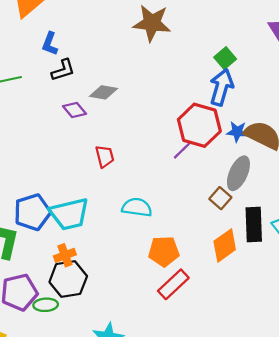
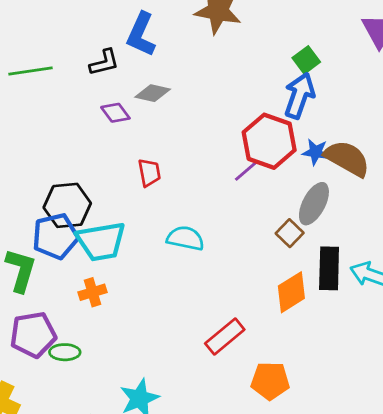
blue L-shape: (50, 44) -> (141, 34), moved, size x1.5
orange pentagon: (164, 251) -> (270, 381), moved
black hexagon: (68, 279) -> (67, 205), moved

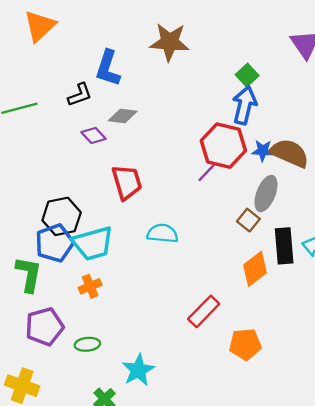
red trapezoid: (149, 173) -> (127, 182), size x1.5
green ellipse: (65, 352) -> (87, 344), moved

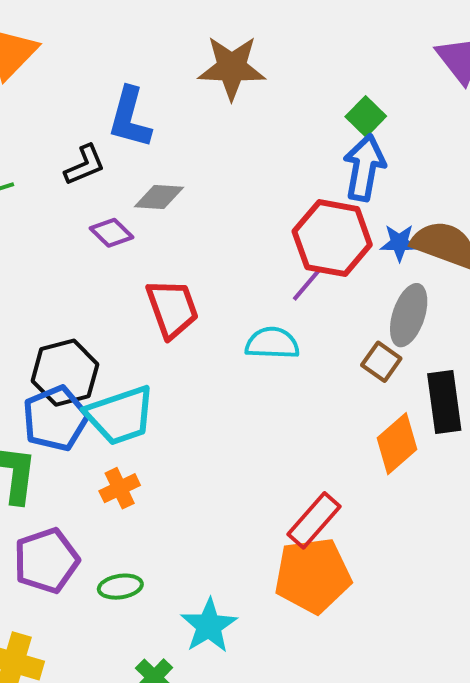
cyan semicircle: (162, 233) -> (272, 343), moved
orange pentagon: (245, 344) -> (313, 576), moved, size x1.4

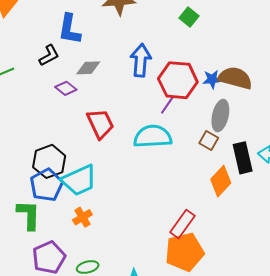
blue arrow: (364, 168) -> (141, 60), moved
cyan semicircle: (272, 343) -> (153, 136), size x1.4

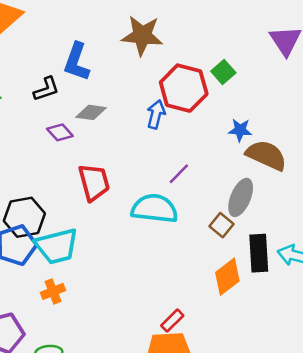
blue arrow: (141, 60) -> (156, 114), size x0.7
blue star: (212, 79) -> (240, 130), moved
red hexagon: (178, 80) -> (184, 88), moved
red rectangle: (182, 224) -> (172, 321), size x0.7

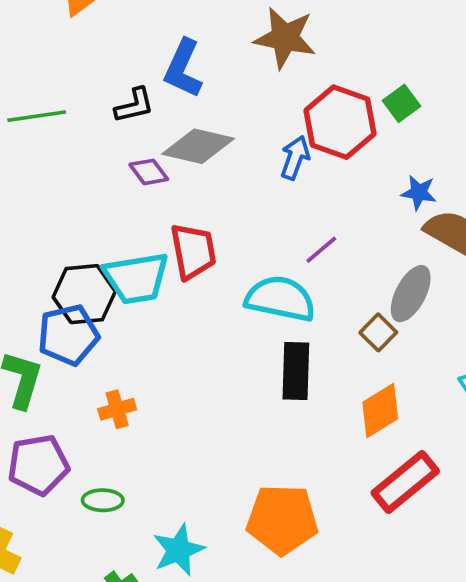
gray diamond: (91, 112) -> (198, 146), size x1.5
cyan trapezoid: (57, 246) -> (136, 278), moved
black rectangle: (259, 253) -> (296, 371), moved
red rectangle: (172, 321) -> (405, 482), moved, size x1.8

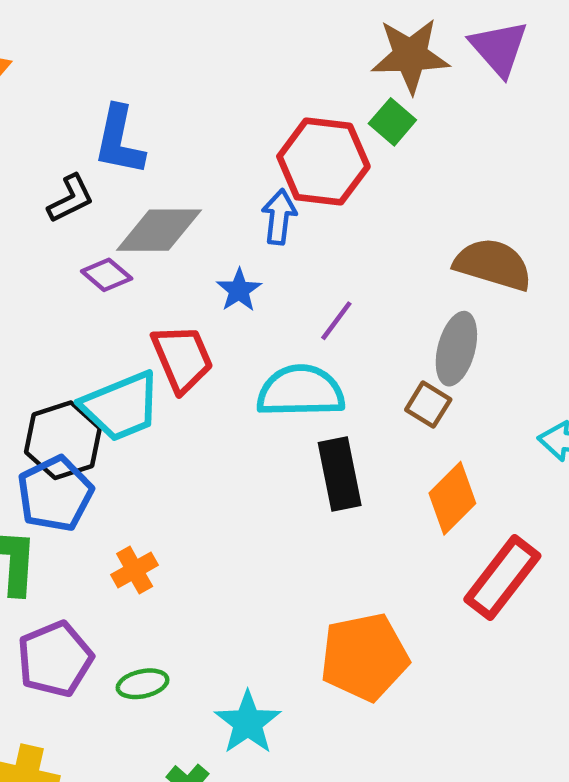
brown star: (285, 38) -> (410, 56), moved
blue star: (419, 193) -> (239, 290), moved, turned -30

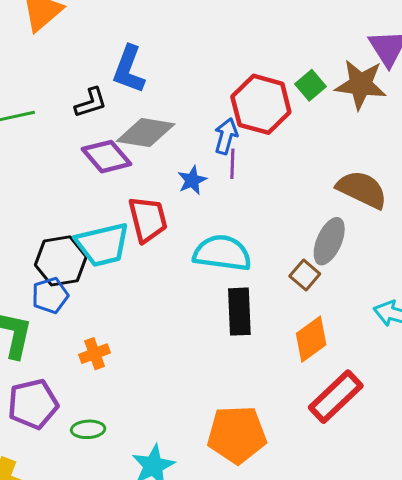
brown star: (410, 56) -> (361, 85), moved
purple diamond: (107, 275) -> (107, 157), size x1.5
purple line: (336, 321) -> (232, 164), moved, turned -44
blue pentagon: (55, 494) -> (50, 295), size x0.7

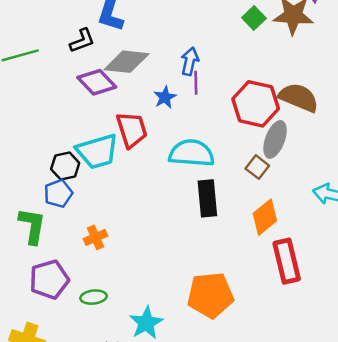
red hexagon: (261, 104) -> (256, 104), moved
black hexagon: (61, 261) -> (65, 166), size x0.7
red rectangle: (336, 397) -> (287, 261), turned -57

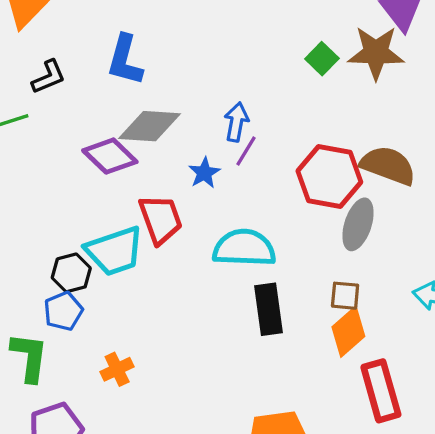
black L-shape: (82, 41) -> (49, 77), moved
purple line: (196, 83) -> (246, 151), turned 35
brown square: (257, 167) -> (345, 296), moved, turned -30

